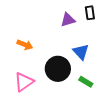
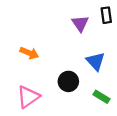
purple triangle: (68, 20) -> (80, 23), turned -49
black circle: (58, 69) -> (68, 81), size x0.7

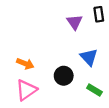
orange arrow: (29, 53) -> (25, 64), moved

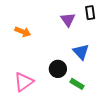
orange arrow: (25, 64) -> (23, 32), moved
green rectangle: (94, 90) -> (77, 84), moved

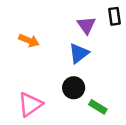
blue triangle: (81, 52) -> (79, 53), moved, turned 36

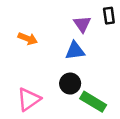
blue triangle: (79, 53) -> (75, 51), turned 30
green rectangle: (98, 107) -> (93, 102), size x1.5

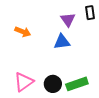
black circle: (70, 84) -> (53, 84), moved
green rectangle: (93, 102) -> (77, 84), turned -50

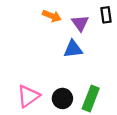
orange arrow: (23, 32) -> (52, 16), moved
green rectangle: (77, 84) -> (91, 98), turned -50

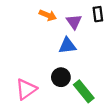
black circle: (62, 98) -> (61, 77), moved
green rectangle: (91, 98) -> (84, 91), turned -60

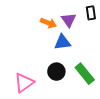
orange arrow: (48, 15) -> (48, 23), moved
green rectangle: (84, 91) -> (85, 74), moved

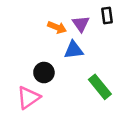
black circle: (56, 72) -> (44, 73), moved

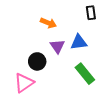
purple triangle: (81, 24) -> (57, 46), moved
blue triangle: (74, 50) -> (79, 42), moved

